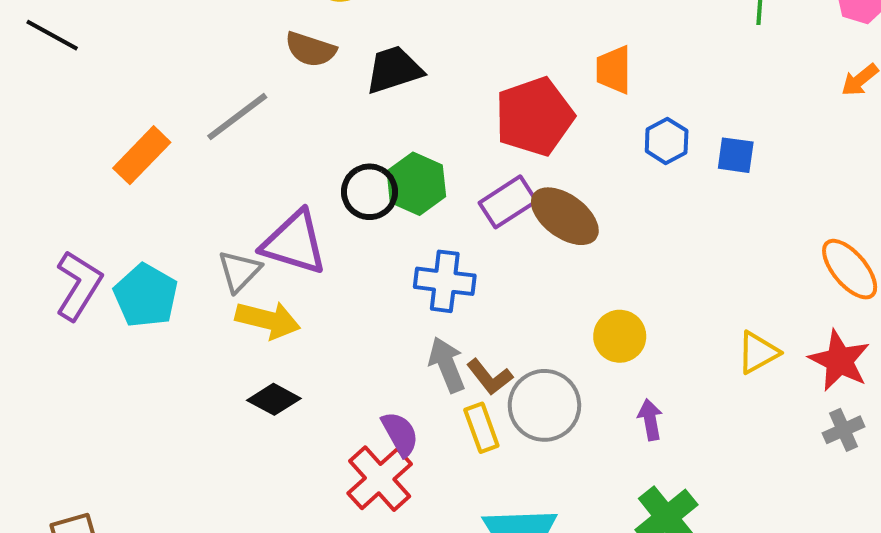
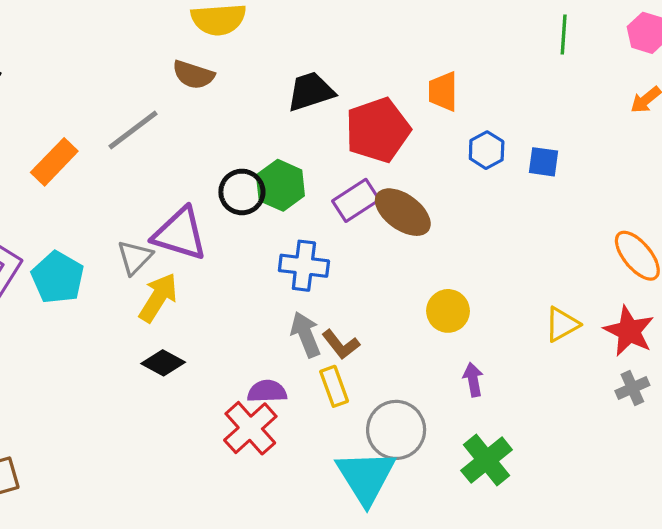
black trapezoid: (394, 70) -> (311, 91), moved
yellow arrow: (268, 320) -> (158, 298), turned -72
gray circle: (544, 405) -> (396, 430), moved
purple semicircle: (400, 434) -> (267, 391), turned -63

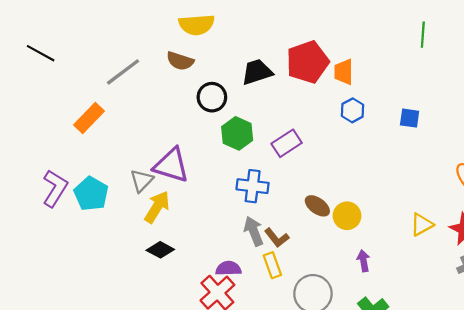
gray line: (133, 130) -> (123, 72), moved
red pentagon: (378, 130) -> (307, 62), moved
blue hexagon: (487, 150) -> (352, 110), moved
black circle: (242, 192) -> (212, 97), moved
brown ellipse: (403, 212) -> (317, 206), moved, size x0.7

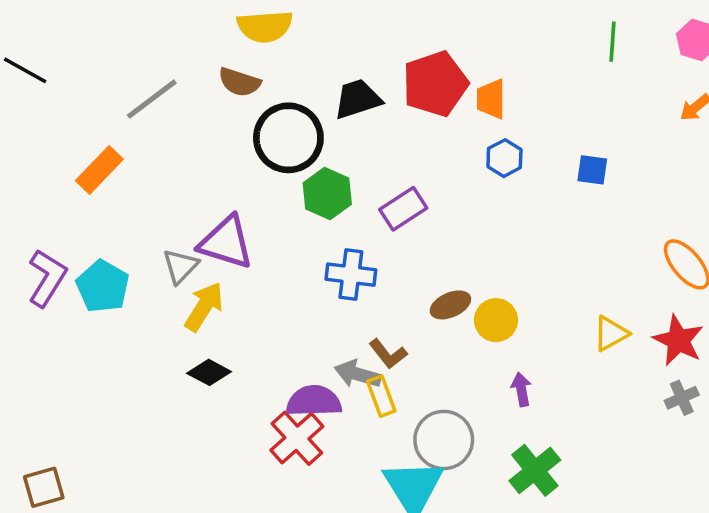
black circle: (212, 97) -> (288, 138), size x1.5
brown ellipse: (317, 206) -> (450, 305), turned -60
gray arrow: (254, 231) -> (358, 374), moved, turned -52
purple semicircle: (228, 268) -> (314, 401), size x1.4

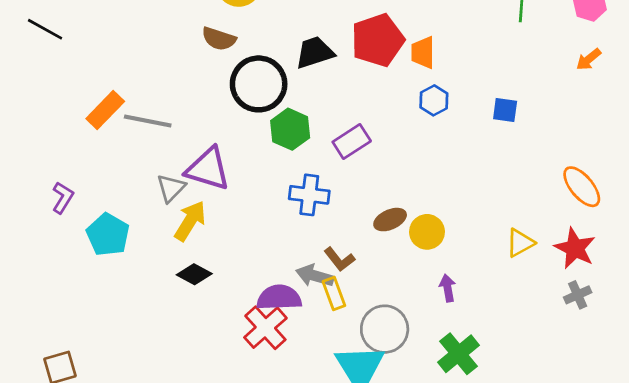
gray line: (152, 99) -> (148, 121), moved, turned 48
purple L-shape: (47, 278) -> (63, 198), size x0.7
cyan pentagon: (103, 286) -> (108, 235), moved

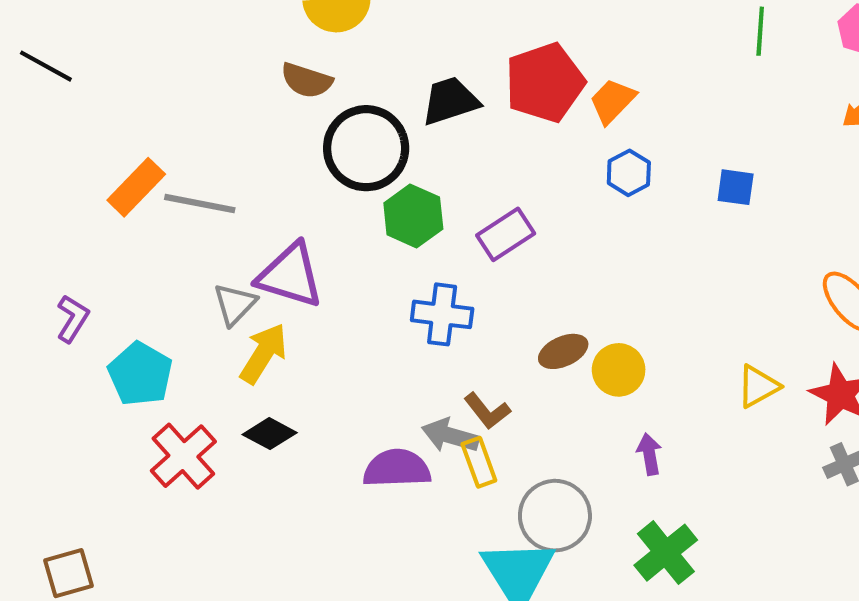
orange trapezoid: (423, 52) -> (612, 101), turned 44
red cross: (265, 328) -> (183, 456), moved

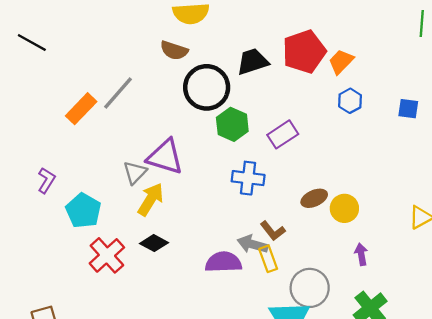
gray line: (200, 204) -> (118, 93), moved, turned -60

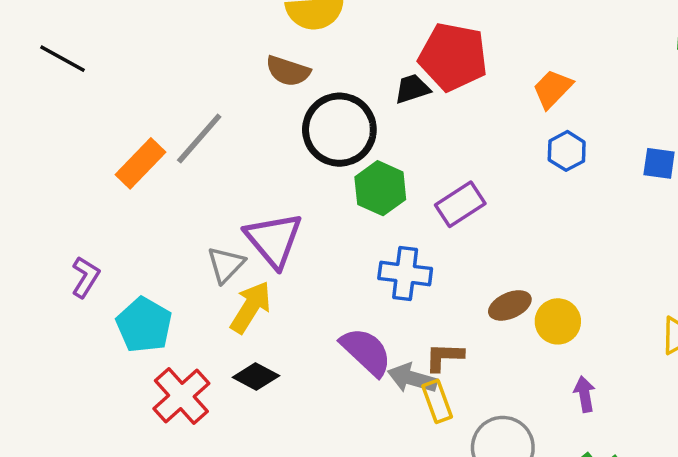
red pentagon: (304, 52) -> (453, 57), moved, turned 30
black trapezoid: (253, 62) -> (412, 89), size x0.7
purple triangle: (165, 157) -> (274, 240), turned 33
brown L-shape: (273, 231) -> (444, 357), turned 130
purple semicircle: (223, 262) -> (366, 352), moved, turned 45

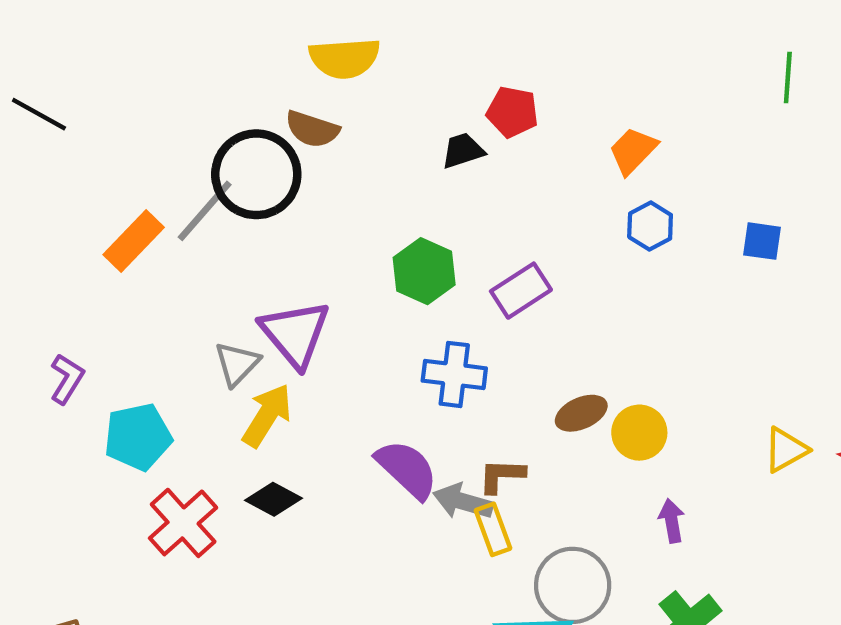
red pentagon: (453, 57) -> (512, 112), size x0.6
black circle: (339, 130) -> (256, 174), moved
cyan pentagon: (144, 325) -> (138, 437), turned 30

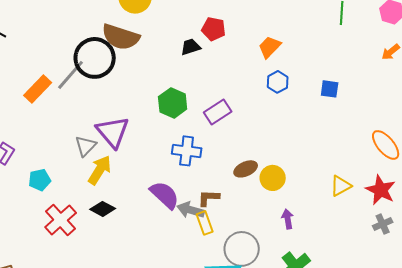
brown semicircle: (312, 129) -> (121, 37), size x1.5
cyan pentagon: (138, 437) -> (40, 180), size x0.7

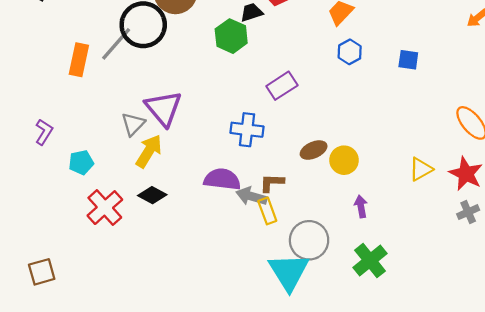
orange rectangle: (38, 89) -> (79, 60), turned -32
green hexagon: (173, 103) -> (231, 36), moved
purple semicircle: (165, 195) -> (222, 179), turned -36

